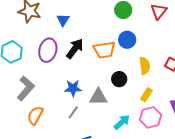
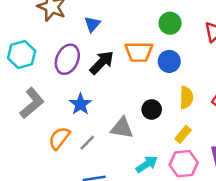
orange trapezoid: (104, 50) -> (139, 52), moved
blue star: (73, 88) -> (80, 104), moved, turned 30
orange semicircle: (35, 115) -> (59, 138), moved

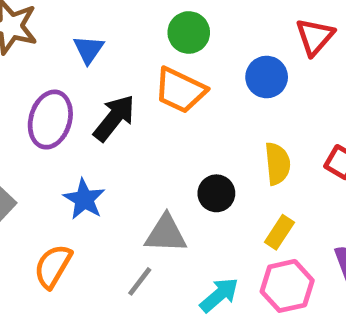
green circle: (170, 23) -> (189, 32), moved
orange trapezoid: (139, 52) -> (180, 90), turned 32
blue circle: (169, 61) -> (267, 77), moved
gray line: (87, 143) -> (140, 281), moved

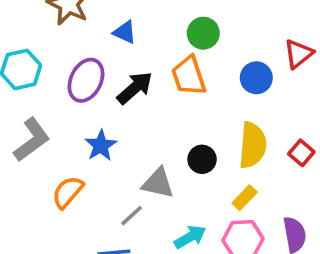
blue triangle: (88, 49) -> (125, 32), turned -50
orange trapezoid: (180, 90) -> (189, 76), turned 36
yellow semicircle: (277, 164) -> (253, 145), size x1.4

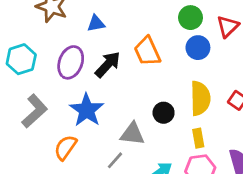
blue triangle: (125, 32) -> (96, 23), turned -30
green circle: (203, 33) -> (190, 18), moved
blue star: (101, 145) -> (87, 110), size x1.4
yellow rectangle: (245, 198) -> (198, 138), turned -48

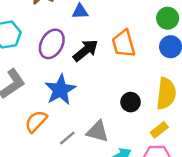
gray triangle: (132, 134) -> (98, 131), moved
yellow rectangle: (198, 138) -> (159, 130), turned 54
gray line: (115, 160) -> (67, 138), moved

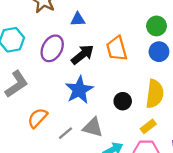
blue star: (60, 90) -> (79, 90), moved

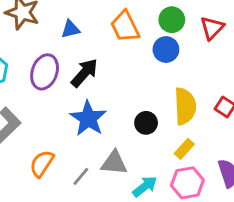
orange trapezoid: (117, 49) -> (125, 26), moved
blue circle: (159, 52) -> (166, 50), moved

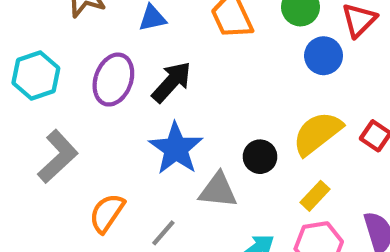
blue circle: (166, 50) -> (324, 56), moved
yellow semicircle: (185, 106) -> (317, 133), turned -126
gray triangle: (114, 163) -> (218, 190), moved

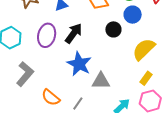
blue circle: (324, 56) -> (133, 15), moved
black circle: (260, 157) -> (113, 29), moved
orange semicircle: (107, 213) -> (51, 97), turned -78

